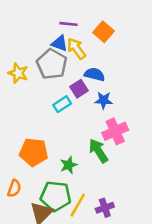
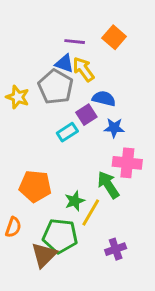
orange square: (104, 32) -> (114, 37), moved
pink cross: (115, 131) -> (127, 163), turned 30
yellow line: (78, 205) -> (91, 213), moved

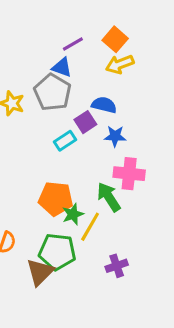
purple line: (75, 42) -> (73, 44), turned -36
yellow arrow: (83, 69) -> (120, 64), moved, turned -75
orange pentagon: (35, 186) -> (56, 199), moved

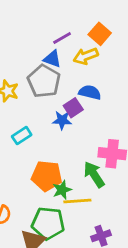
yellow arrow: (120, 64) -> (86, 56), moved
blue star: (115, 136) -> (62, 120), moved
cyan rectangle: (65, 141) -> (22, 136), moved
yellow line: (90, 227) -> (77, 201), turned 56

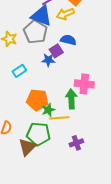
blue triangle: (52, 59) -> (41, 16), size x1.6
green arrow: (94, 175) -> (71, 99), turned 30

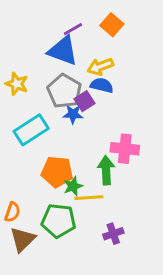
yellow arrow: (65, 14) -> (100, 67), moved
gray pentagon: (35, 32) -> (64, 91), moved
cyan rectangle: (19, 71) -> (31, 130), size x1.6
brown triangle: (27, 147) -> (23, 239), moved

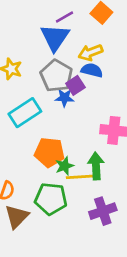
blue triangle: (63, 51) -> (55, 37), turned 44
green arrow: (106, 170) -> (96, 166), moved
purple cross: (113, 234) -> (103, 211), size x1.4

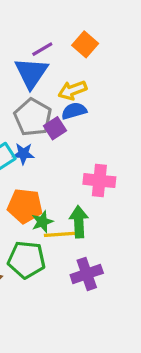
blue semicircle: (92, 70) -> (74, 111), turned -30
blue star: (65, 98) -> (23, 154), moved

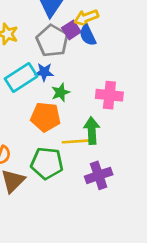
blue semicircle: (74, 111) -> (88, 35), turned -100
purple square: (55, 128) -> (71, 30), moved
green star: (42, 222) -> (60, 92), moved

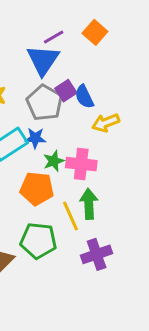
yellow arrow: (86, 18) -> (106, 123), moved
pink cross: (109, 95) -> (81, 164), moved
yellow line: (75, 141) -> (70, 216), turned 70

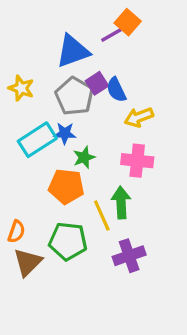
purple line: (54, 37) -> (111, 35), moved
blue triangle: (43, 60) -> (73, 51), turned 36
pink cross: (81, 164) -> (137, 161), moved

